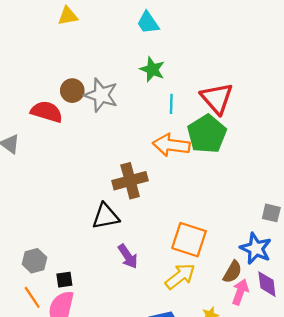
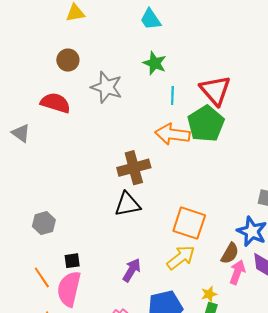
brown circle: (72, 91) -> (68, 60), moved
black triangle: (106, 216) -> (128, 204), moved
purple arrow: (128, 256) -> (132, 270), moved, turned -115
gray hexagon: (34, 261) -> (44, 223), moved

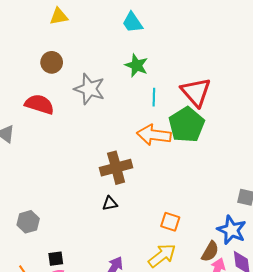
black triangle: (128, 204) -> (110, 203), size x0.6
orange square: (189, 223) -> (170, 222), size x0.6

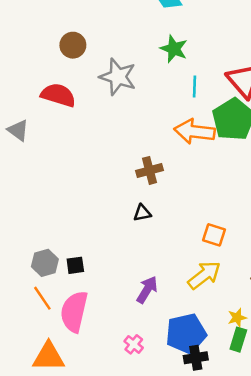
brown cross: (116, 168) -> (150, 170), size x0.7
gray hexagon: (28, 222) -> (45, 263), moved
black square: (56, 259) -> (75, 265), moved

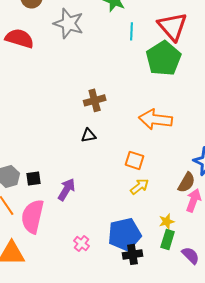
orange arrow: (195, 132) -> (156, 119), moved
orange square: (214, 235) -> (135, 160), moved
yellow arrow: (204, 275) -> (140, 186), size x0.7
purple arrow: (147, 290) -> (67, 189), moved

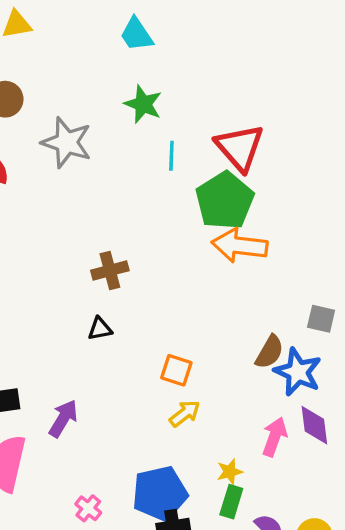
orange arrow: (156, 119) -> (240, 246), moved
brown semicircle: (187, 182) -> (270, 352), moved

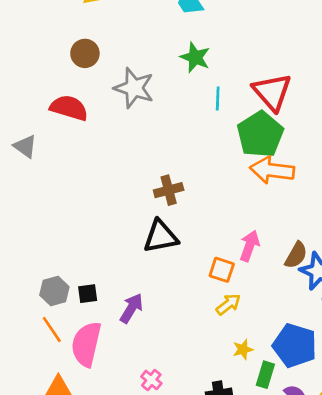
black triangle: (100, 329) -> (161, 237), size x1.8
pink arrow: (275, 437) -> (250, 246), moved
yellow star: (230, 472) -> (243, 349), moved
blue pentagon: (160, 493) -> (295, 345), moved, turned 30

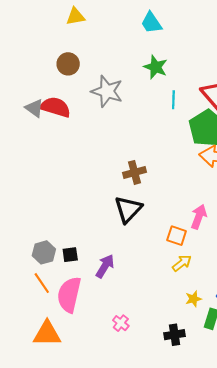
gray triangle: (25, 146) -> (34, 108), moved
black triangle: (161, 237) -> (128, 209), turned -36

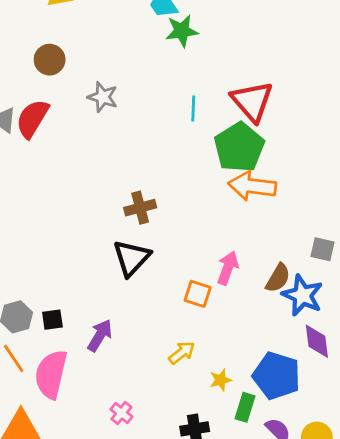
green star: (156, 67) -> (182, 31), moved, turned -30
gray star: (107, 91) -> (103, 97), size x0.7
red semicircle: (55, 107) -> (32, 119), turned -76
yellow arrow: (182, 263) -> (182, 353), moved

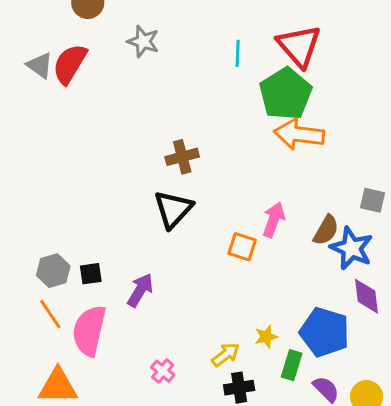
yellow arrow: (182, 353) -> (226, 355), moved

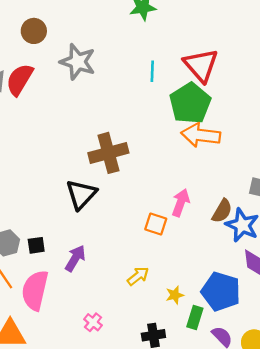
gray star: (143, 41) -> (78, 62), size x1.4
brown cross: (182, 157) -> (108, 153), size x1.5
black triangle: (173, 209) -> (81, 194), moved
yellow arrow: (226, 355) -> (138, 276), moved

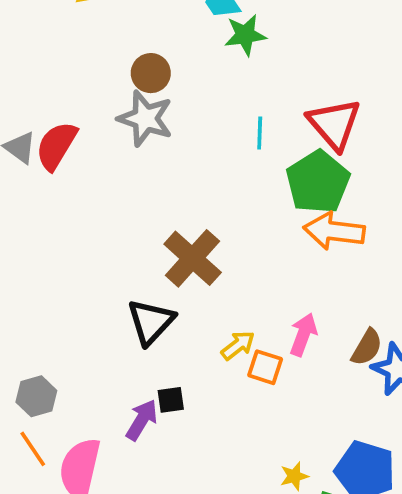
brown circle: (34, 31) -> (151, 73), moved
brown cross: (108, 153) -> (193, 258), turned -33
black square: (36, 245) -> (171, 400), moved
yellow arrow: (138, 276) -> (238, 345), moved

